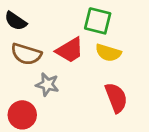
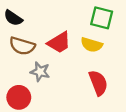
green square: (98, 21) -> (102, 18), moved

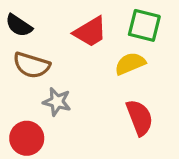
red trapezoid: (59, 43) -> (90, 32), moved
yellow semicircle: (92, 45) -> (130, 64), turned 140

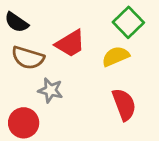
green square: (144, 25) -> (128, 22), turned 32
red trapezoid: (90, 32) -> (70, 44), moved

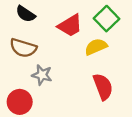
black semicircle: (17, 22) -> (26, 14), moved
red trapezoid: (70, 44) -> (70, 26), moved

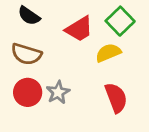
gray star: (42, 75) -> (58, 92), moved, turned 30
red circle: (20, 102) -> (28, 92), moved

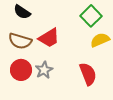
red trapezoid: (79, 29) -> (49, 38), moved
yellow semicircle: (108, 53) -> (100, 40), moved

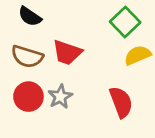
red trapezoid: (49, 38) -> (67, 52), turned 50

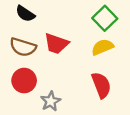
yellow semicircle: (138, 55) -> (102, 47), moved
gray star: (60, 97) -> (51, 101), moved

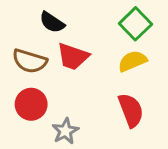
black semicircle: (25, 14) -> (52, 22), moved

